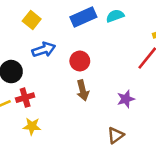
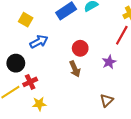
red circle: (80, 61) -> (80, 48), moved
purple star: (126, 99) -> (109, 62), moved

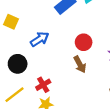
yellow square: (26, 20) -> (11, 22), moved
red cross: (30, 82) -> (43, 85), moved

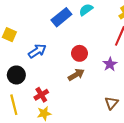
brown arrow: (80, 64) -> (76, 75), turned -91
yellow line: (15, 95) -> (14, 105), turned -66

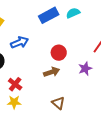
red cross: (41, 95) -> (15, 84), turned -32
brown triangle: (111, 103) -> (58, 103), moved, turned -40

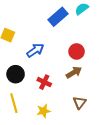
red cross: (15, 84) -> (44, 82), moved
brown triangle: (58, 103) -> (80, 103), moved, turned 40

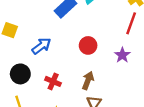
brown arrow: (74, 72) -> (88, 80), moved, turned -35

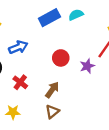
purple star: (122, 55) -> (87, 66), moved

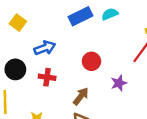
purple star: (87, 66) -> (119, 83), moved
red cross: (20, 82) -> (47, 77), moved, turned -32

